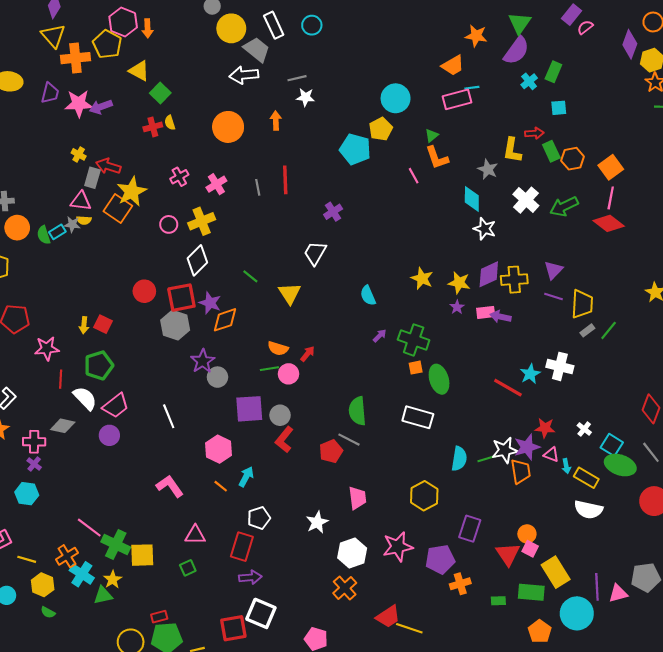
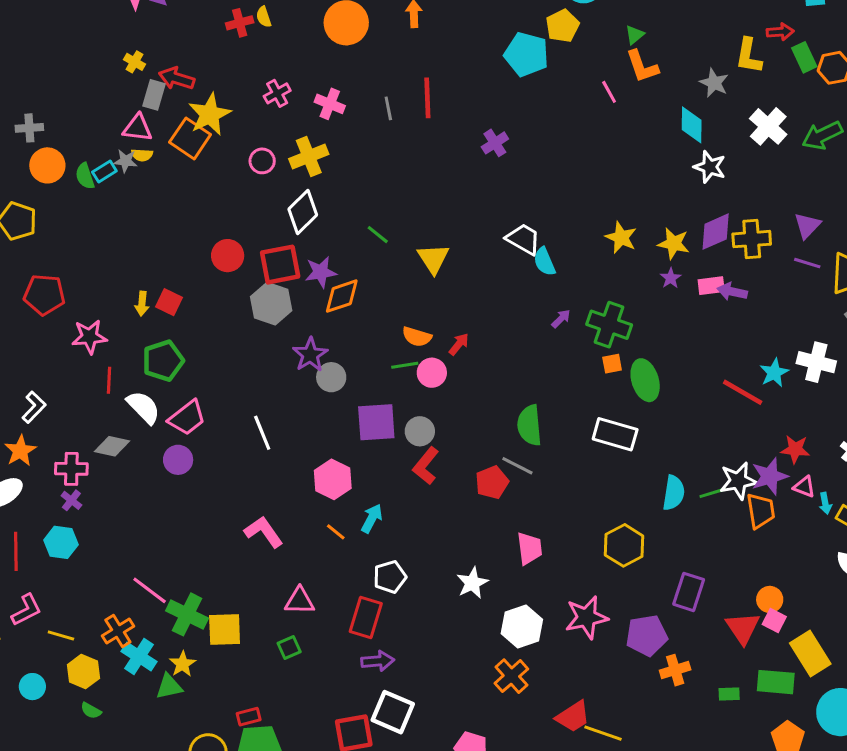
pink cross: (216, 184) -> (330, 104), turned -36
white trapezoid: (315, 253) -> (523, 239), moved, turned 90
purple star: (210, 303) -> (321, 272), turned -30

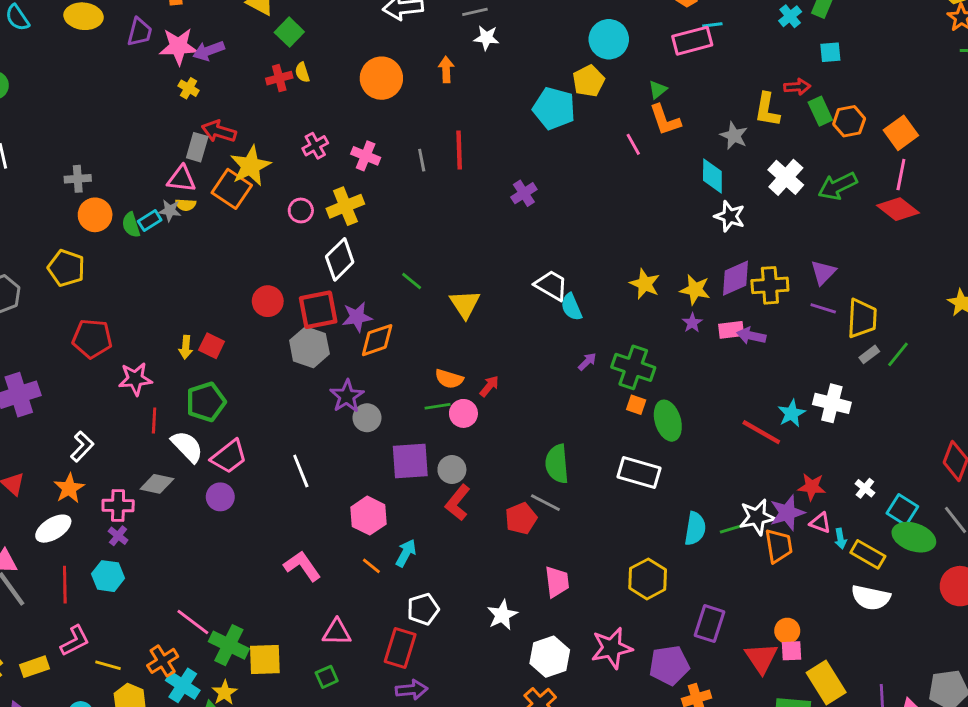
yellow cross: (134, 62) -> (189, 88), moved
orange square: (612, 364) -> (636, 405), turned 30
pink square: (774, 620) -> (792, 651), turned -30

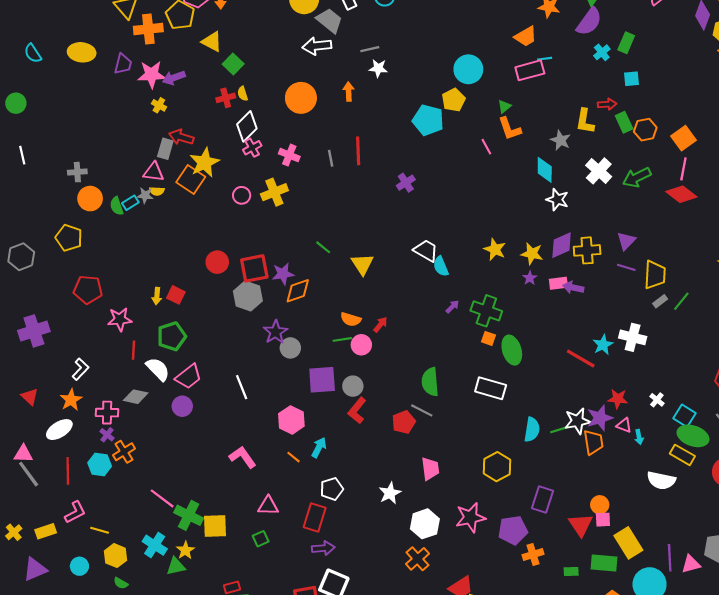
white diamond: (340, 259) -> (247, 126), moved
yellow rectangle: (868, 554) -> (682, 455), moved
orange cross: (163, 661) -> (124, 452), moved

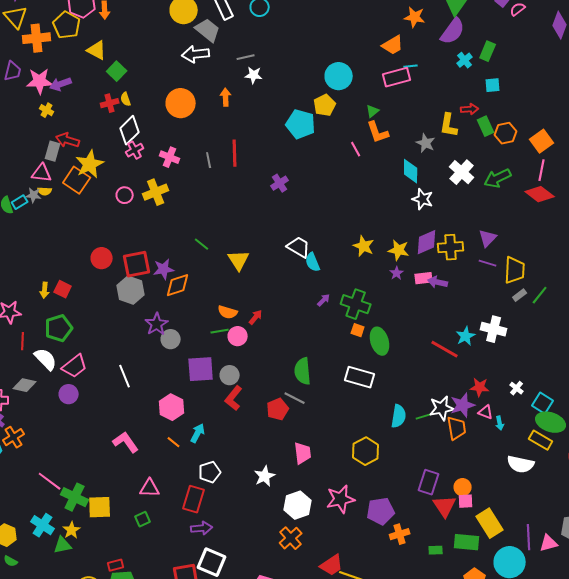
purple rectangle: (543, 499) -> (429, 482), moved

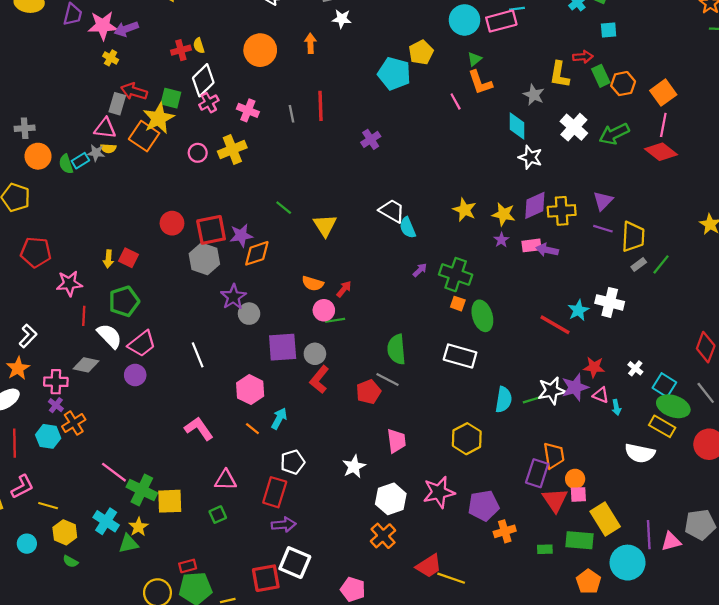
green square: (117, 71) -> (171, 98), moved, turned -30
cyan circle: (339, 76) -> (465, 20), moved
green line: (220, 331) -> (335, 320), moved
orange trapezoid: (457, 428) -> (554, 455), moved

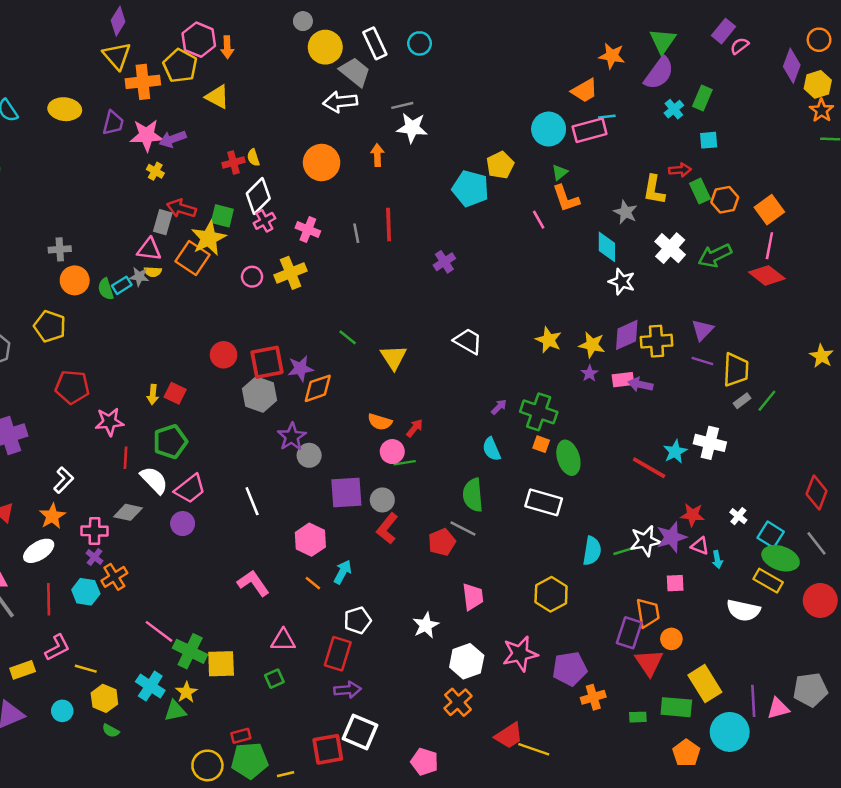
white star: (342, 19) -> (412, 128), size x1.4
cyan semicircle: (408, 228) -> (491, 449), moved
pink square: (578, 494) -> (675, 583), moved

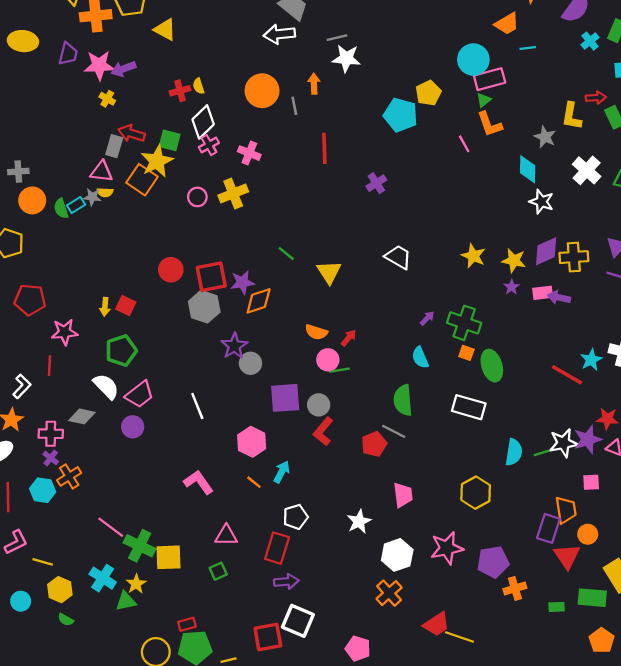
pink rectangle: (590, 130) -> (490, 79), moved
gray line: (356, 233) -> (294, 106), moved
red line: (126, 458) -> (50, 366), moved

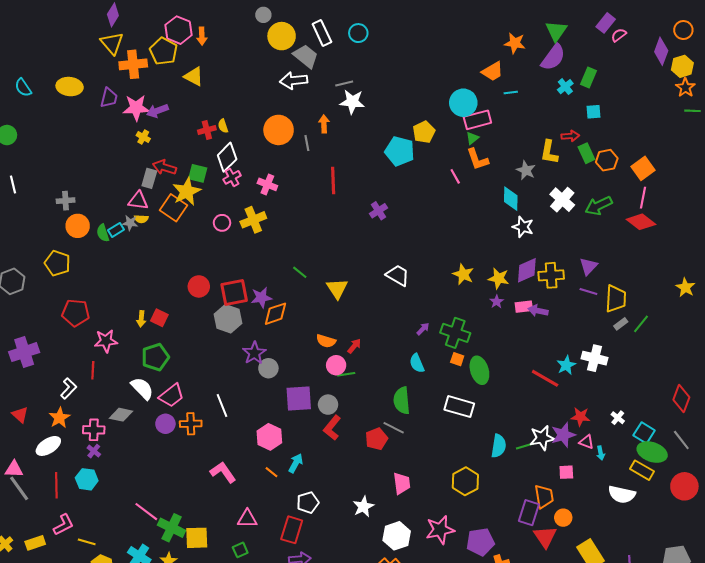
orange cross: (69, 476) -> (191, 424), moved, turned 30

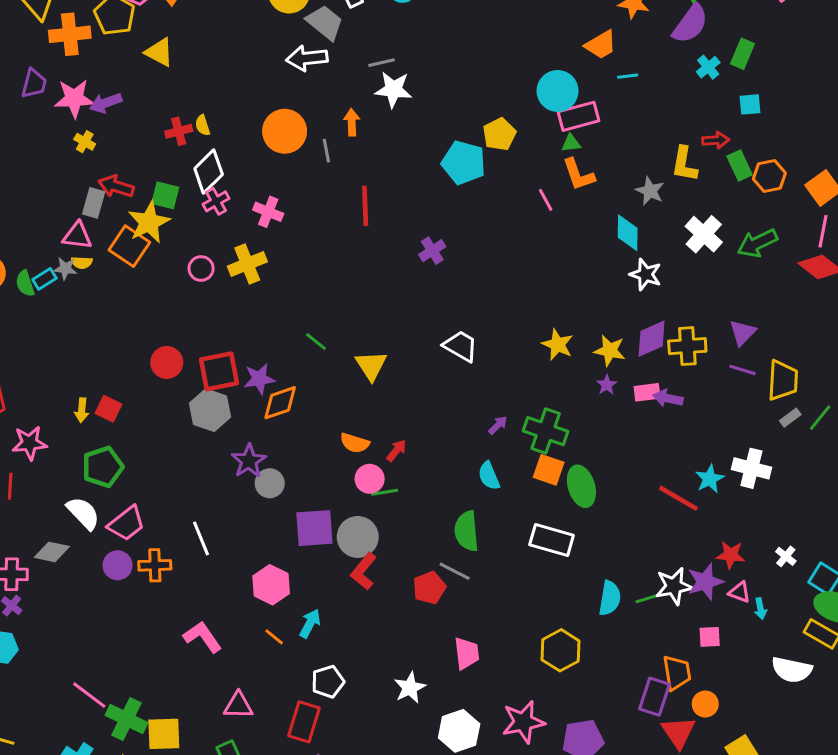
green triangle: (472, 138) -> (571, 143), turned 32
orange square: (457, 359) -> (549, 470), size x1.5
gray circle: (328, 405) -> (358, 537), size x1.4

